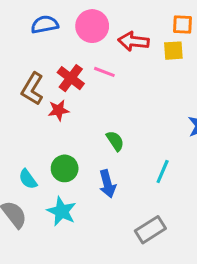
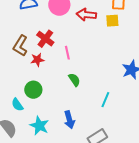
pink line: (104, 72) -> (67, 53), moved, turned 56
green circle: (65, 168) -> (33, 90), moved
blue arrow: (107, 184) -> (69, 120), moved

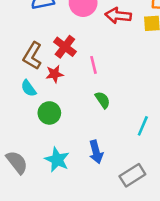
cyan semicircle: (17, 105) -> (29, 88), moved

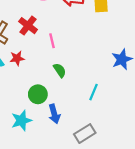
red star: (55, 74) -> (17, 58), moved
green circle: (49, 113) -> (38, 94), moved
cyan star: (57, 160) -> (21, 120), turned 30

